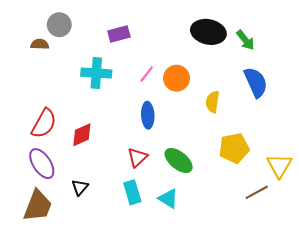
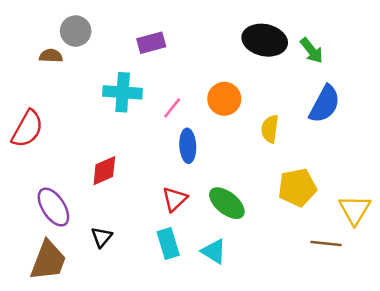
pink line: (147, 74) -> (172, 108), moved
blue semicircle: (256, 82) -> (325, 104), turned 52
red semicircle: (44, 123) -> (27, 129), moved
brown line: (257, 192) -> (326, 244), turned 35

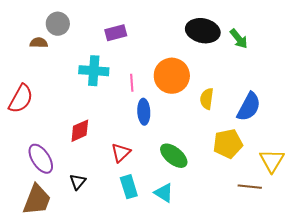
orange circle: (224, 99) -> (172, 76), size x1.4
blue semicircle: (325, 104) -> (249, 107), moved
pink line: (172, 108) -> (132, 83), turned -42
red triangle: (175, 199) -> (121, 153), moved

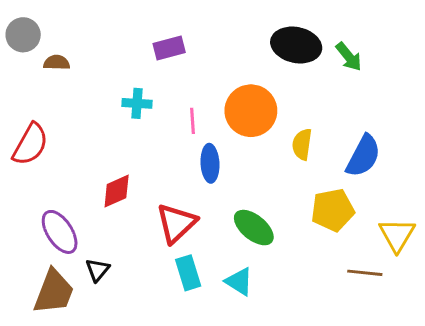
gray circle: (58, 24) -> (23, 35), moved
cyan cross: (94, 71) -> (137, 103), size x0.7
red triangle: (121, 153) -> (176, 223), size x1.4
black triangle: (78, 182) -> (98, 270), moved

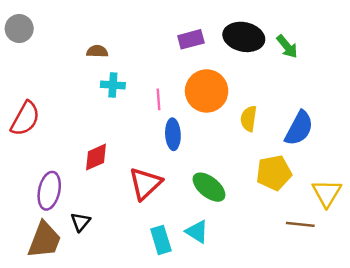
purple rectangle: (169, 48) -> (191, 39), moved
brown semicircle: (57, 63) -> (97, 51), moved
purple ellipse: (60, 232) -> (49, 191), turned 45
cyan rectangle: (188, 273) -> (161, 240), moved

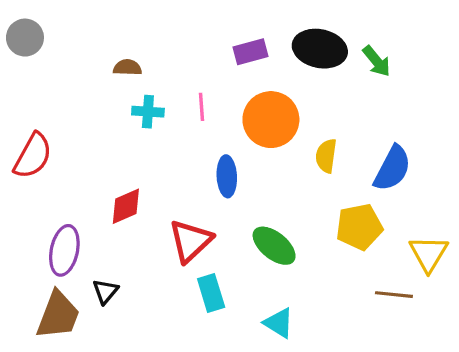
pink line: (159, 99) -> (202, 107), moved
cyan triangle: (197, 232) -> (279, 323), moved
cyan rectangle: (161, 240) -> (211, 293), moved

